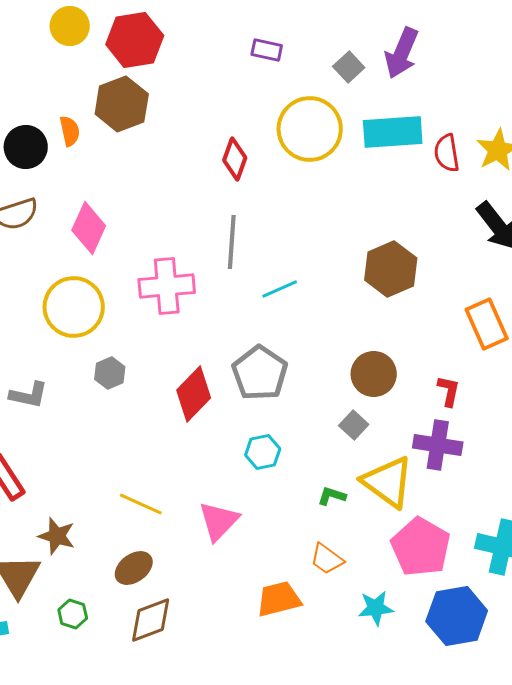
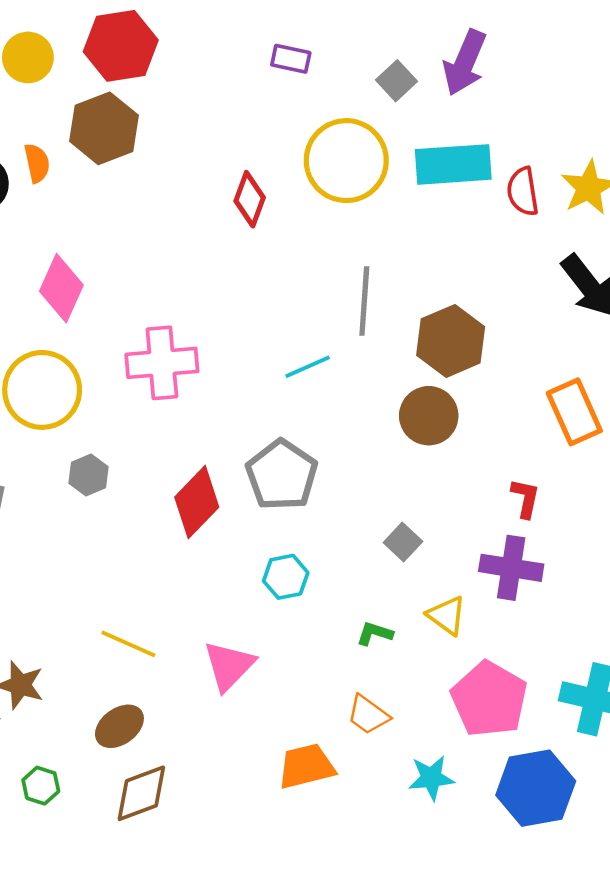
yellow circle: (70, 26) -> (28, 57), moved
gray line: (232, 242) -> (364, 301), moved
brown circle: (374, 374) -> (429, 416), moved
yellow triangle: (388, 482) -> (447, 615), size x0.6

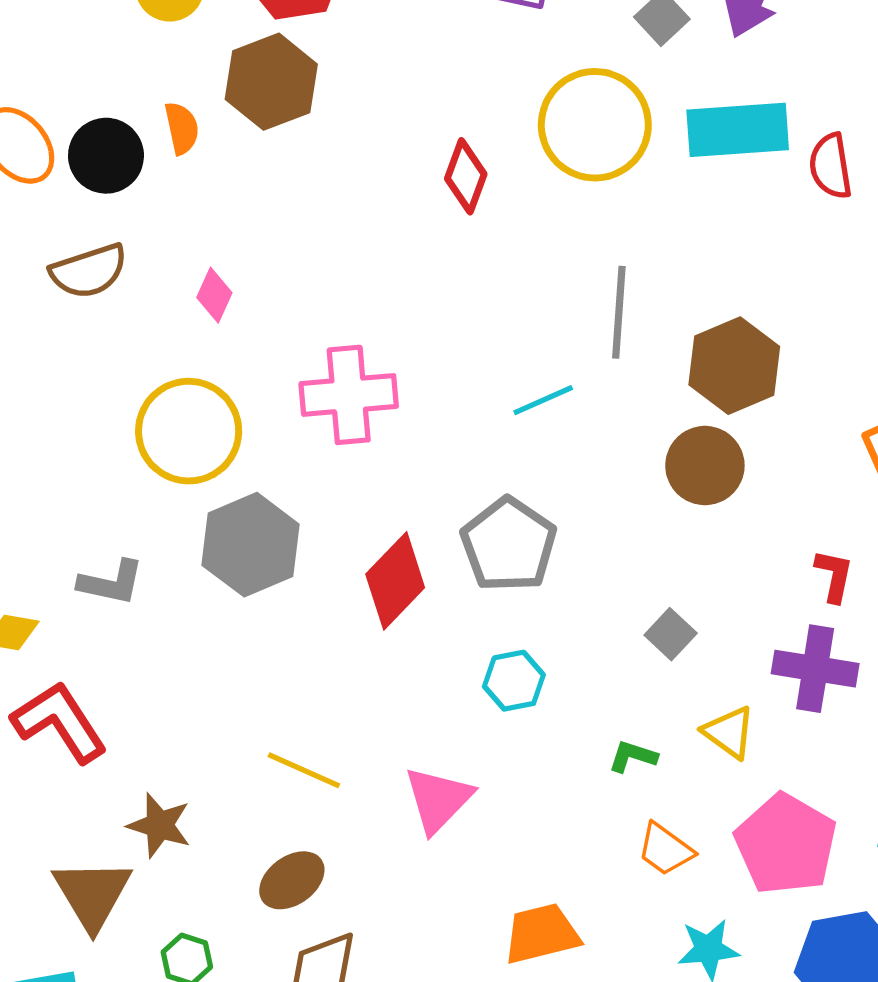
pink diamond: (61, 288) -> (214, 295), size x0.6
gray hexagon: (88, 475) -> (251, 545), size x1.8
orange trapezoid: (368, 715) -> (665, 849), moved

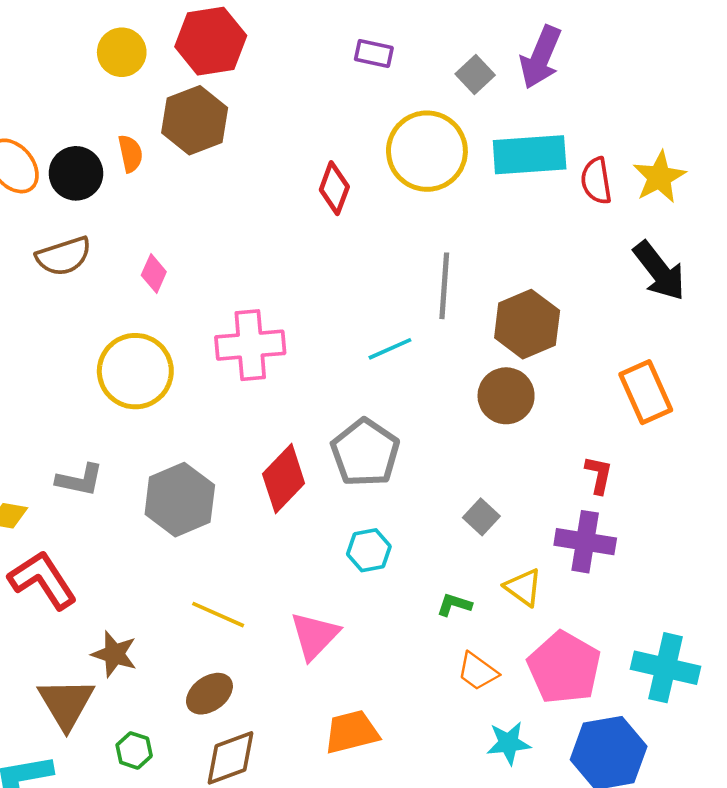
gray hexagon: (251, 545) -> (180, 500), moved
orange trapezoid: (541, 934) -> (352, 732), moved

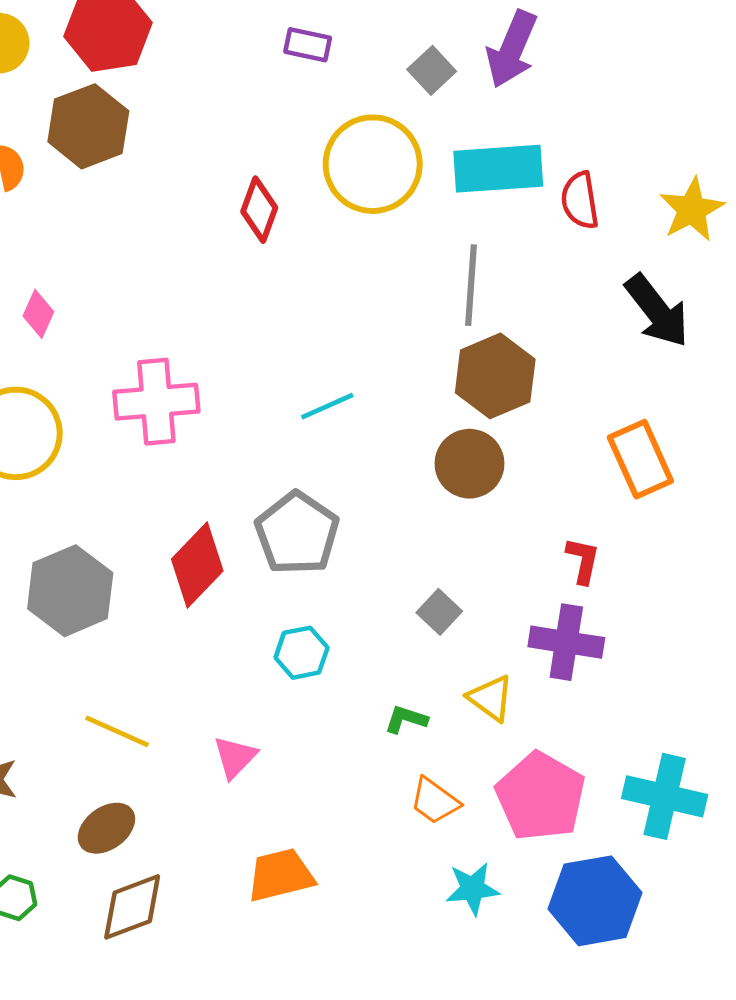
yellow star: (659, 177) -> (692, 210), moved
gray line: (444, 286) -> (471, 285), moved
pink triangle: (315, 636) -> (235, 757), size x0.7

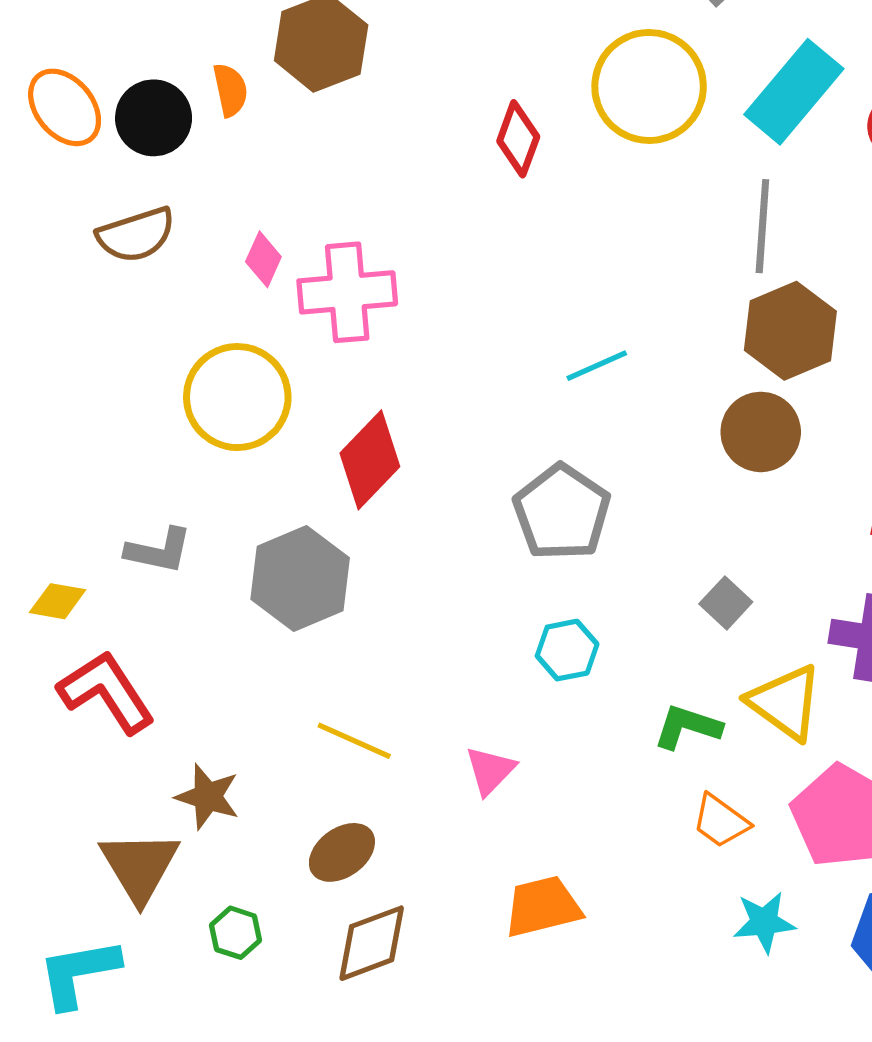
cyan rectangle: (498, 169) -> (794, 92), turned -46
pink cross: (156, 402) -> (347, 292), moved
red diamond: (197, 565) -> (370, 460), moved
yellow triangle: (491, 698) -> (785, 702), size x1.4
green L-shape: (406, 719) -> (687, 727), size x1.4

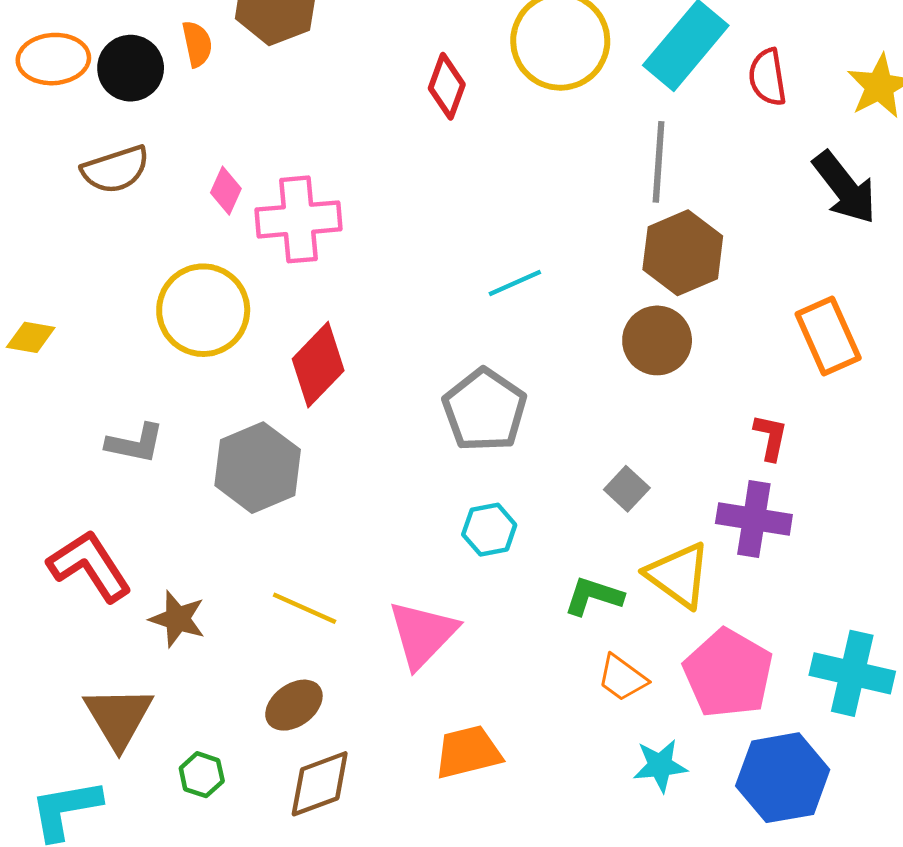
orange ellipse: (65, 107) -> (53, 59), turned -54
yellow diamond: (58, 601) -> (31, 337), moved
pink triangle: (490, 770) -> (423, 634), size x1.6
brown star: (208, 797) -> (177, 619), moved

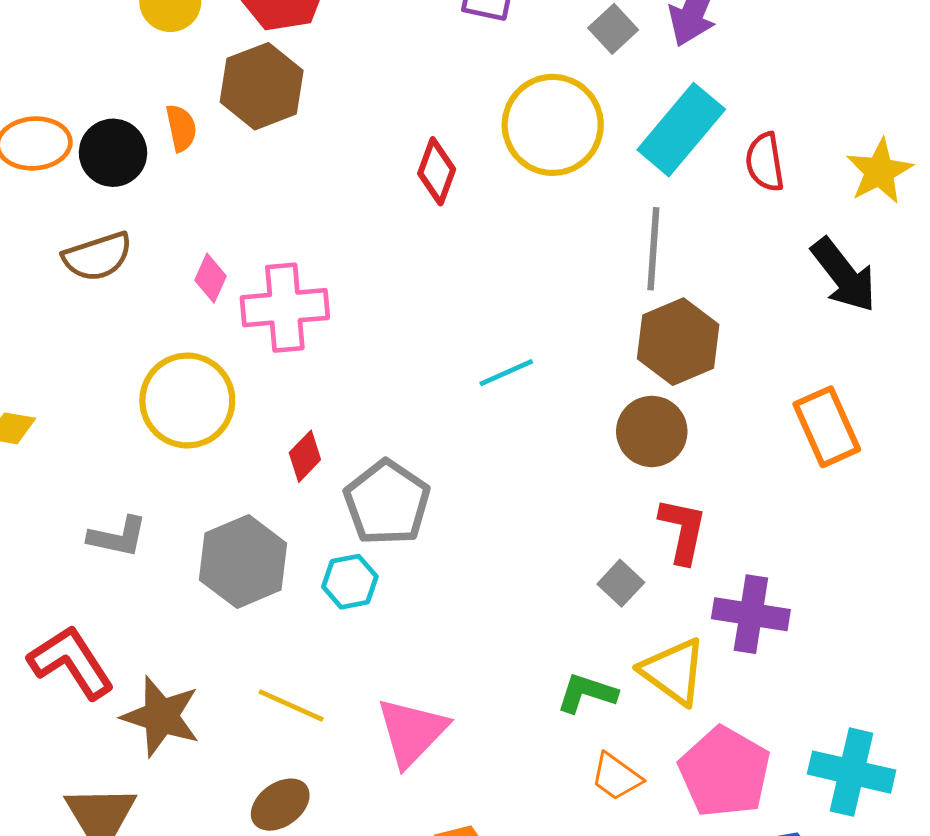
red diamond: (318, 365) -> (305, 456), size x0.6
gray pentagon: (485, 410) -> (387, 503), moved
red L-shape: (771, 437) -> (683, 531), moved, size x1.4
cyan hexagon: (489, 530) -> (350, 582), moved
brown star: (177, 619) -> (161, 716), size x1.4

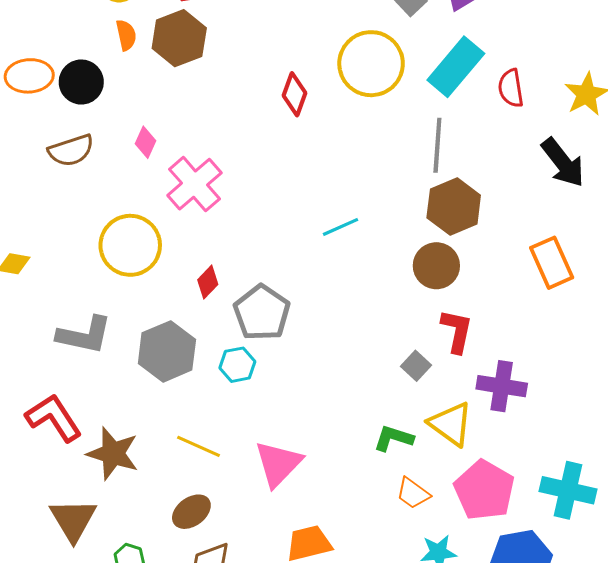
orange semicircle: (181, 128) -> (126, 35), moved
pink diamond: (211, 278) -> (146, 142), moved
pink cross: (285, 308) -> (195, 184), turned -36
gray L-shape: (118, 537) -> (84, 335), size x1.4

